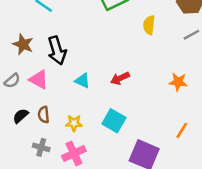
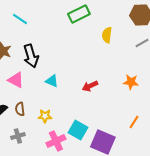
red arrow: (120, 78) -> (90, 86), moved
cyan square: (114, 121) -> (78, 130), moved
gray cross: (41, 147) -> (18, 136), turned -32
pink cross: (74, 153) -> (56, 141), moved

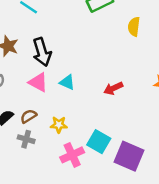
pink triangle: (16, 80) -> (38, 82), moved
brown semicircle: (20, 109) -> (29, 116), turned 64
gray cross: (18, 136) -> (26, 139), moved, turned 32

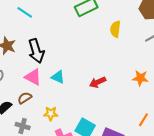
brown semicircle: (29, 116) -> (25, 98), moved

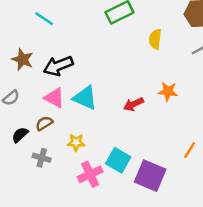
black arrow: (36, 51) -> (58, 66), turned 85
cyan triangle: (58, 77) -> (85, 98), size x1.5
orange star: (140, 78) -> (168, 91), moved

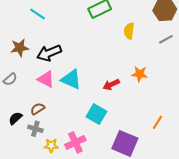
brown star: (23, 60) -> (20, 48), turned -30
brown semicircle: (44, 123) -> (38, 109), moved
black semicircle: (20, 135) -> (15, 118), moved
yellow star: (76, 142) -> (51, 146), moved
cyan square: (118, 160) -> (96, 114), moved

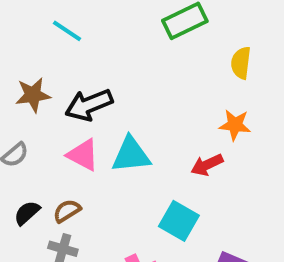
orange star: (140, 74) -> (235, 125), moved
cyan triangle: (71, 79) -> (131, 155), turned -30
black semicircle: (15, 118) -> (27, 213), moved

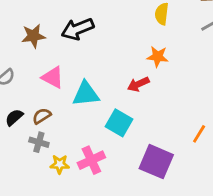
brown star: (33, 95) -> (33, 36), moved
black arrow: (89, 105) -> (78, 29), moved
cyan triangle: (131, 155) -> (86, 94), moved

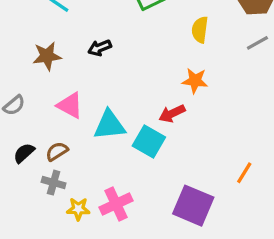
black arrow: (78, 29) -> (100, 48), size x0.6
cyan square: (119, 123) -> (149, 141), moved

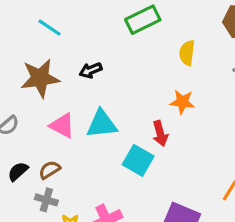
brown star: (47, 56) -> (40, 78), size x1.4
red arrow: (172, 114) -> (160, 133), turned -80
cyan triangle: (109, 125) -> (102, 124), moved

